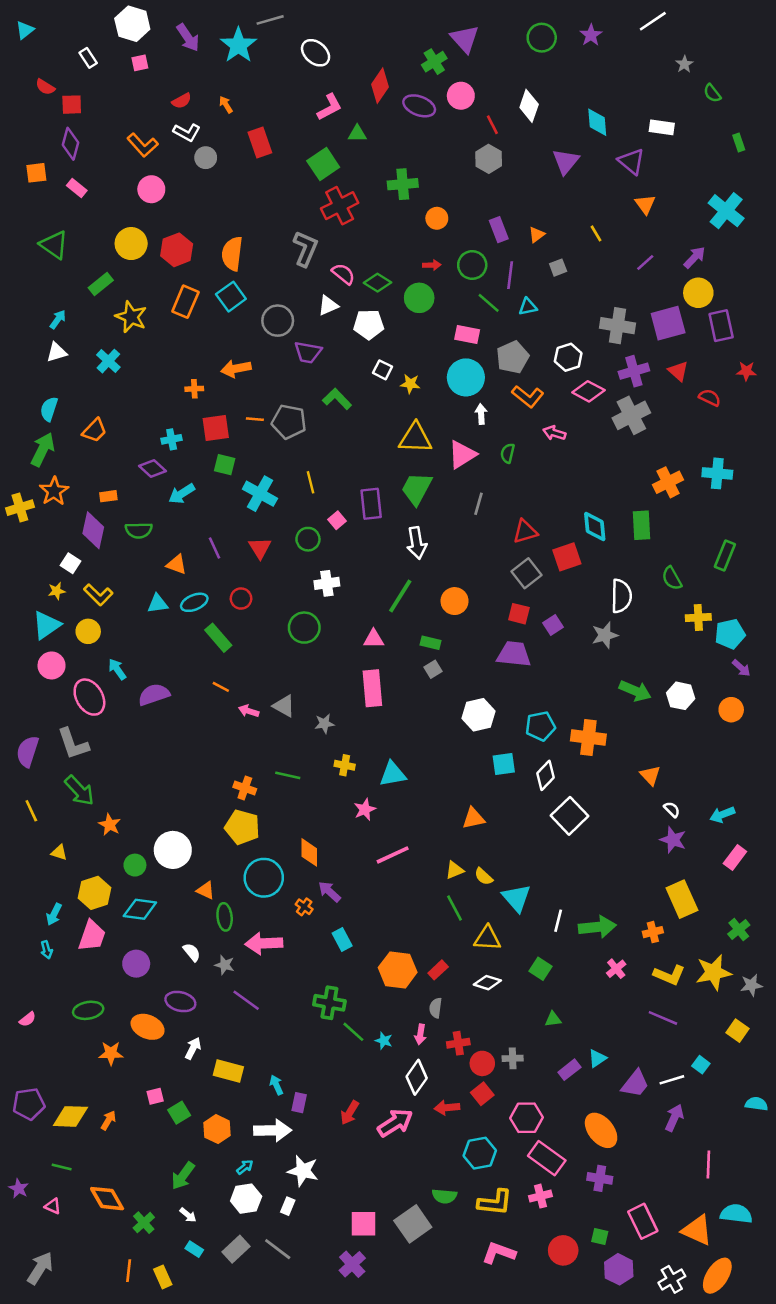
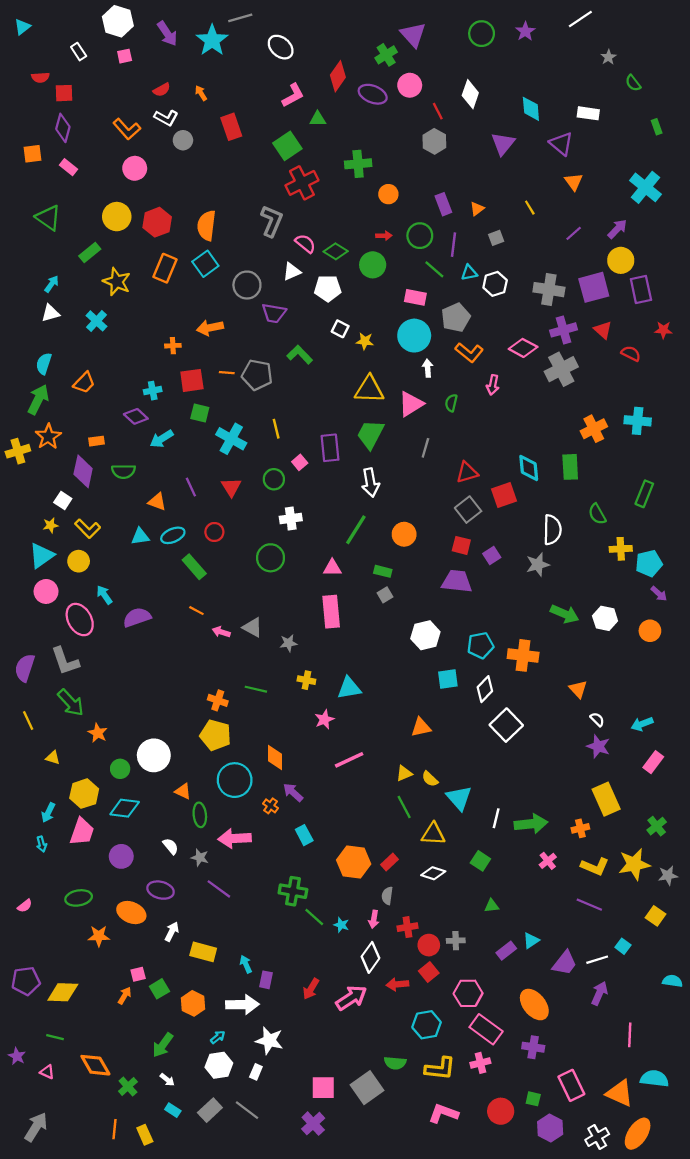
red semicircle: (45, 87) -> (40, 77), turned -36
white hexagon: (568, 357) -> (495, 284), moved
pink arrow: (554, 433) -> (493, 385), turned -96
orange arrow: (108, 1120) -> (125, 996), moved

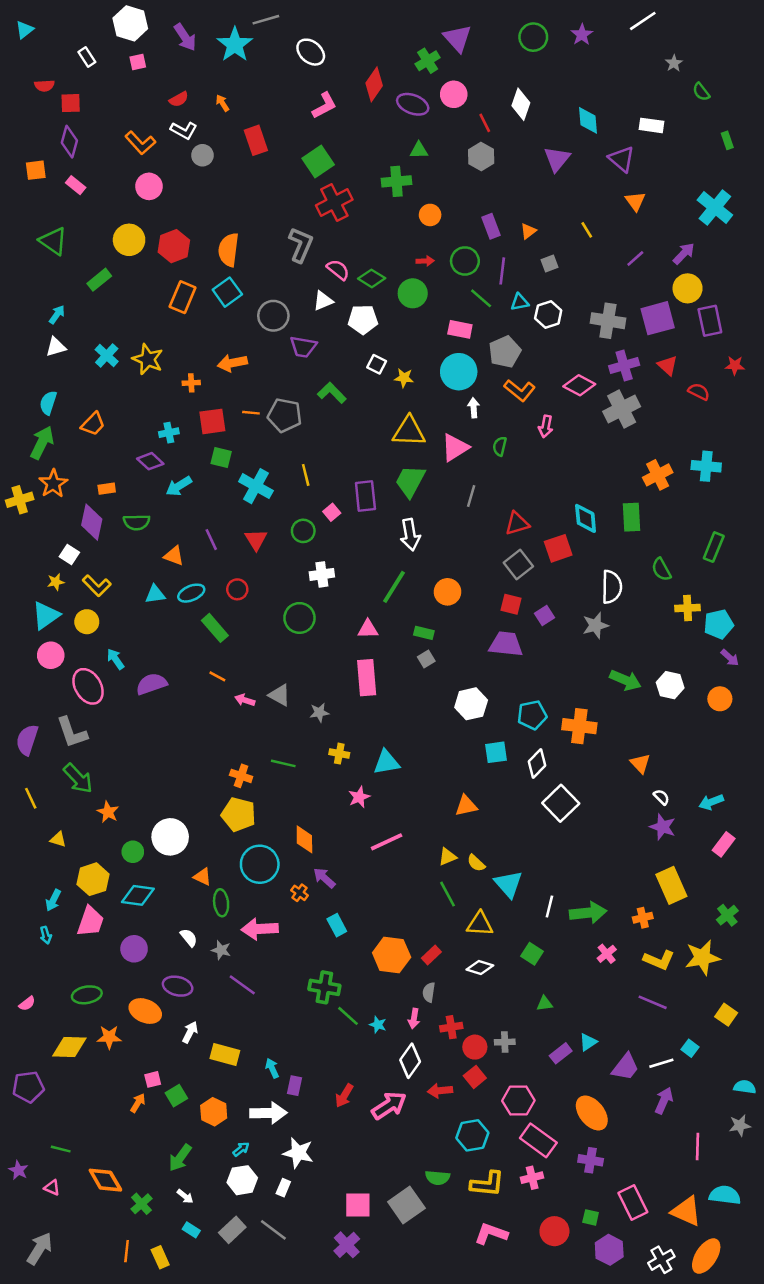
green triangle: (318, 119) -> (419, 150), moved
yellow star: (117, 282) -> (148, 359), moved
gray star: (668, 875) -> (740, 1125), moved
yellow diamond: (63, 992) -> (69, 1047), moved

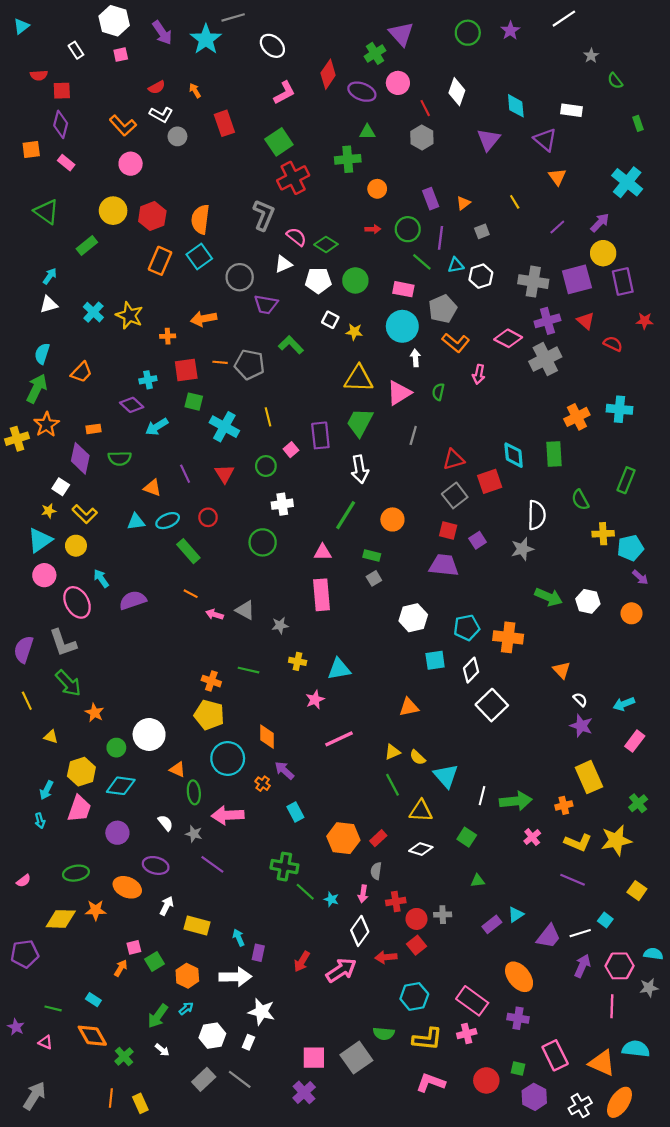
green circle: (413, 293) -> (355, 280), moved
pink hexagon: (518, 1101) -> (619, 966), moved
cyan arrow: (241, 1149) -> (186, 1008), moved
cyan rectangle: (191, 1230) -> (93, 1000), moved

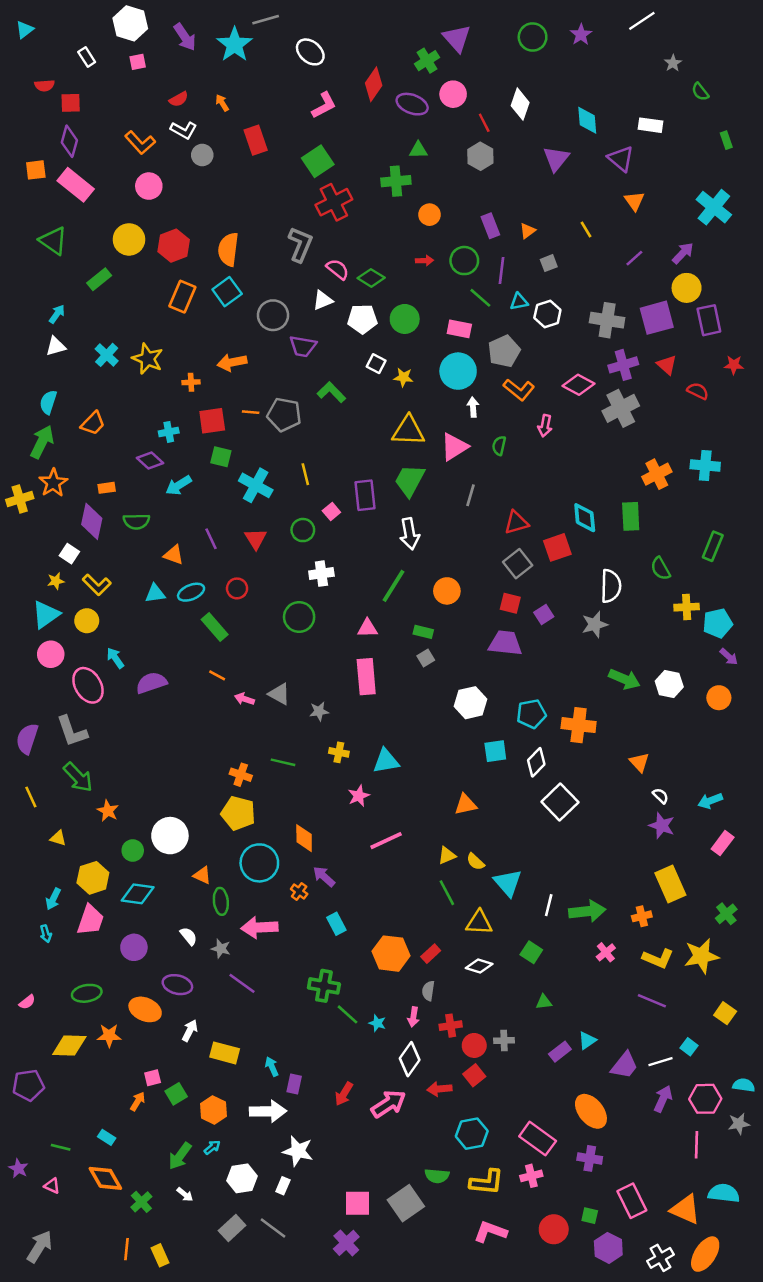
pink rectangle: (66, 163) -> (76, 185), size x1.8

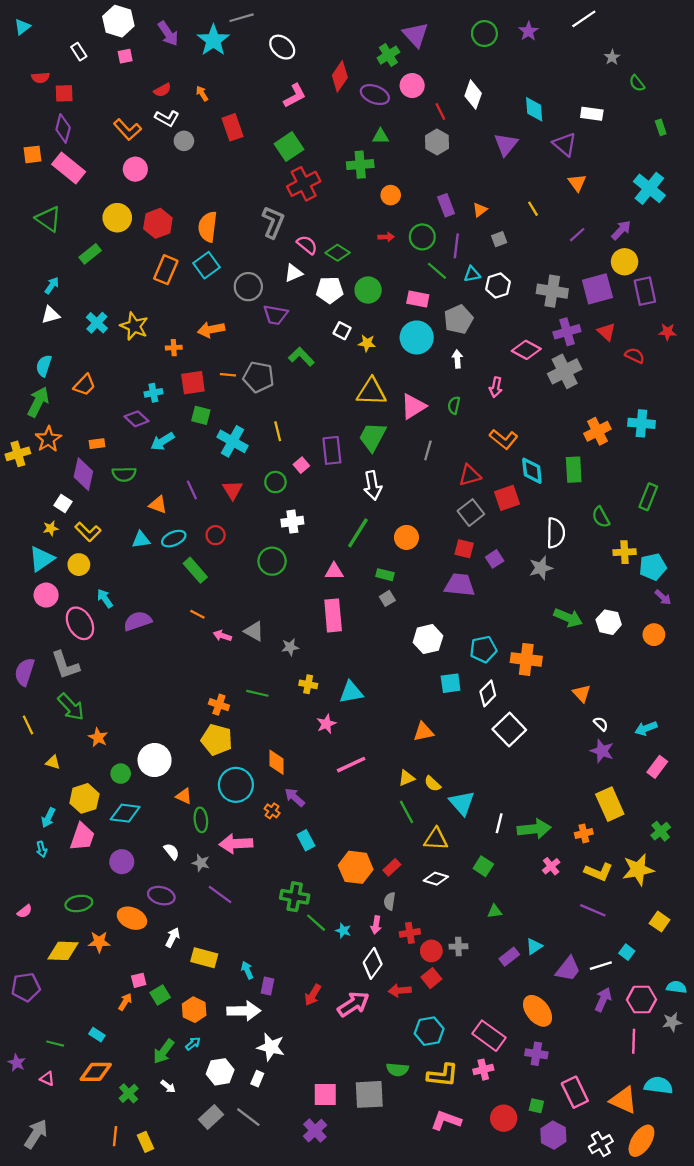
orange L-shape: (519, 390) -> (504, 439), moved
white arrow: (473, 407) -> (457, 359), moved
orange diamond: (105, 1178) -> (96, 1072), turned -60
gray square: (406, 1203) -> (369, 1094), turned 32

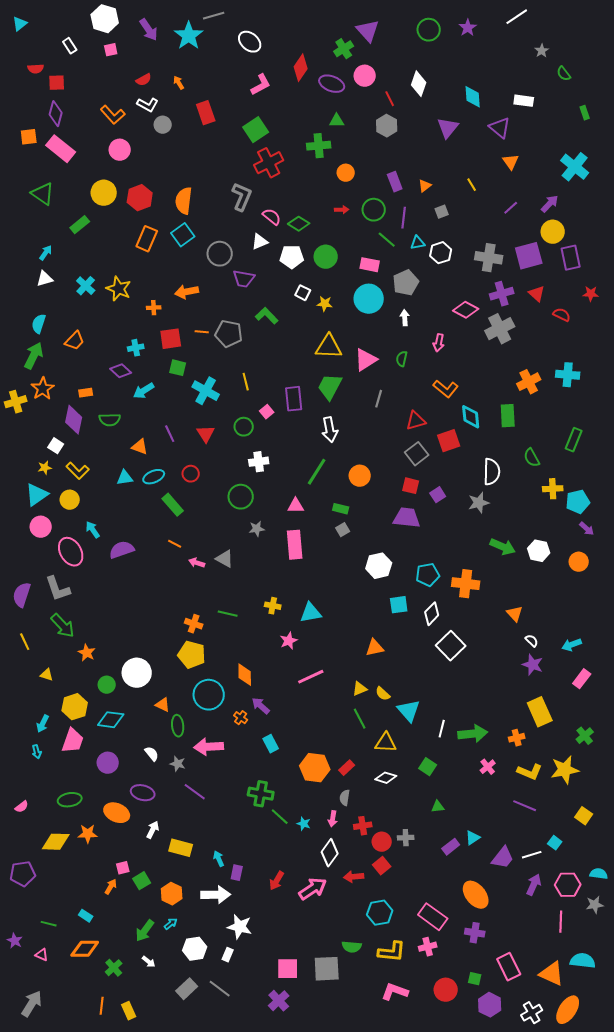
gray star: (290, 647) -> (257, 529), moved

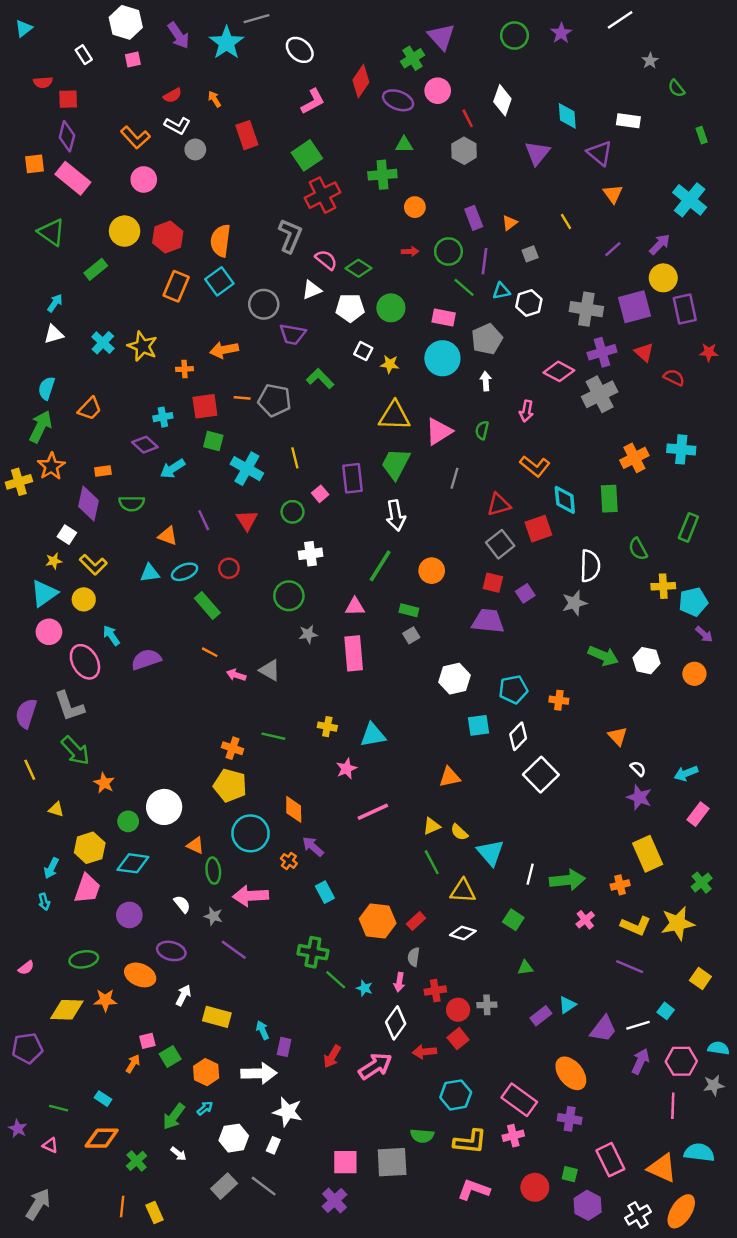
orange cross: (466, 584) -> (559, 700), size x0.6

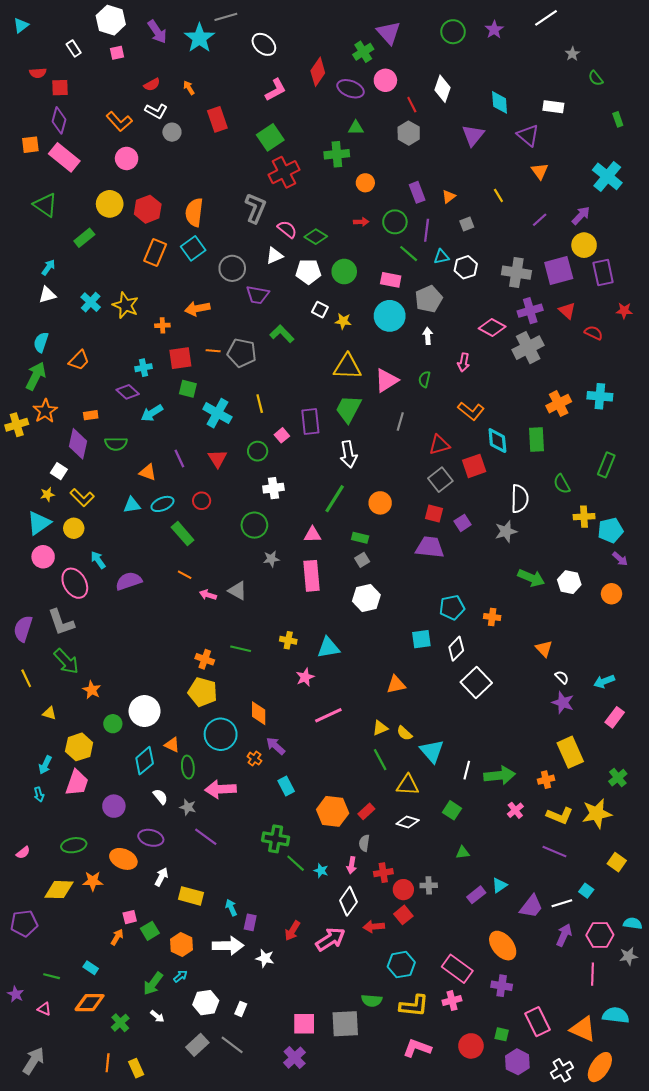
white hexagon: (454, 679) -> (366, 598), moved
cyan diamond: (133, 863) -> (145, 761), moved, turned -48
white star: (288, 1112) -> (265, 958), moved, size x0.7

